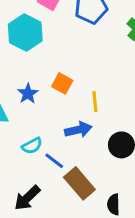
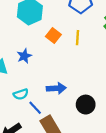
orange square: (62, 83) -> (53, 36), moved
yellow line: (95, 102) -> (77, 38), moved

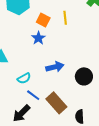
blue star: (24, 56) -> (38, 38), moved
blue line: (35, 108) -> (33, 95), moved

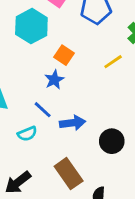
yellow line: (65, 18) -> (113, 62), moved, turned 56
blue line: (33, 95) -> (43, 110), moved

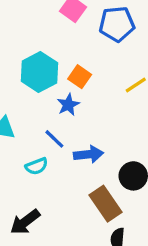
cyan hexagon: (31, 26) -> (39, 72), moved
brown rectangle: (69, 174) -> (106, 204), moved

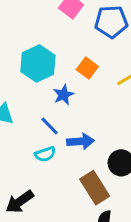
orange square: (80, 77) -> (87, 68), moved
cyan semicircle: (37, 166) -> (45, 154), moved

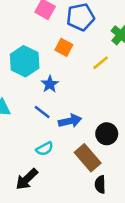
orange square: (87, 68) -> (64, 47), moved
cyan semicircle: (45, 154) -> (45, 149), moved

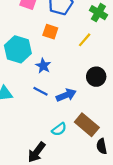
black circle: (107, 134) -> (96, 77), moved
cyan semicircle: (45, 149) -> (59, 129), moved

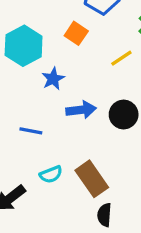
blue line: (41, 91) -> (31, 131), moved, turned -32
blue arrow: (66, 95) -> (81, 110), moved

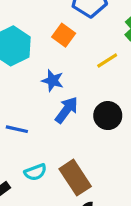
blue star: (53, 79) -> (53, 81), moved, turned -30
blue arrow: (81, 110) -> (66, 110), turned -48

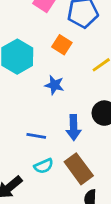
blue arrow: (66, 110) -> (74, 128), moved, turned 145
blue line: (17, 129) -> (36, 136), moved

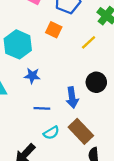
blue star: (54, 85) -> (32, 76), moved

